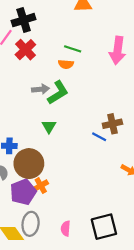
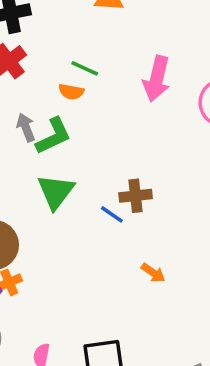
gray arrow: (40, 89) -> (26, 127), turned -112
green triangle: (49, 126) -> (56, 192), moved, size x1.6

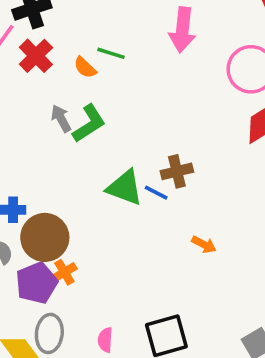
pink arrow: (157, 79) -> (182, 30), moved
orange semicircle: (71, 92) -> (85, 68), moved, turned 40
green triangle: (56, 192) -> (125, 188), moved, turned -39

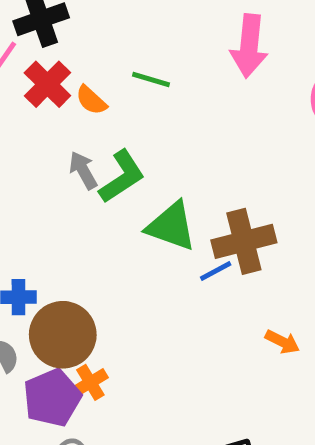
orange semicircle: (85, 68) -> (91, 100), moved
brown cross: (177, 171) -> (244, 241), size x1.4
green triangle: (125, 188) -> (171, 226), moved
blue line: (156, 193) -> (216, 271), turned -55

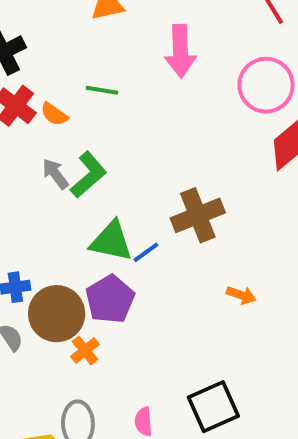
green triangle: (171, 226) -> (111, 241), moved
blue line: (216, 271) -> (146, 252), moved
purple pentagon: (52, 398) -> (110, 299), moved

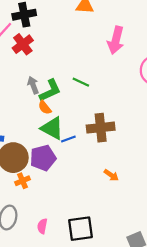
green line: (102, 90) -> (81, 82), moved
orange semicircle: (54, 114) -> (45, 107), moved

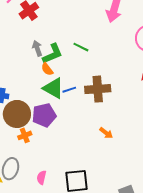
blue line: (68, 139) -> (69, 90), moved

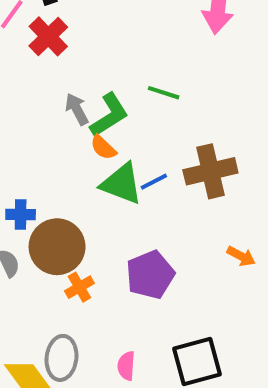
purple pentagon: (44, 115) -> (150, 275), moved

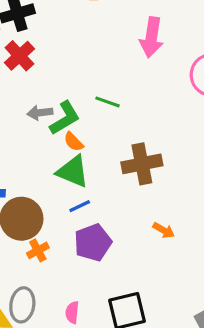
gray arrow: (77, 109) -> (40, 113), turned -70
orange semicircle: (103, 147) -> (74, 142), moved
blue line: (154, 182) -> (80, 206), moved

